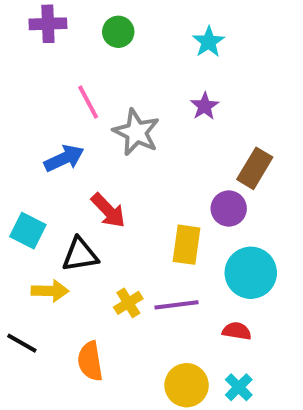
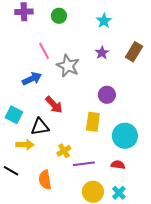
brown rectangle: (255, 168) -> (134, 52), moved
purple circle: (229, 209) -> (107, 95), moved
purple line: (176, 305) -> (84, 164), moved

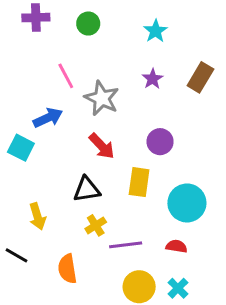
red arrow: (54, 105) -> (102, 146), moved
cyan square: (14, 115) -> (21, 148), moved
black triangle: (40, 127) -> (87, 190), moved
yellow arrow: (25, 145) -> (37, 216), turned 72

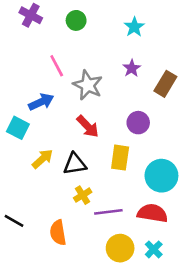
purple cross: (36, 18) -> (31, 15), turned 30
brown rectangle: (200, 77) -> (165, 84), moved
yellow arrow: (37, 216) -> (42, 159), moved, turned -115
red semicircle: (176, 246) -> (152, 213), size x1.6

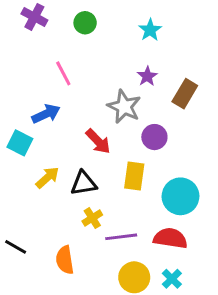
gray star: (88, 85) -> (124, 107), moved

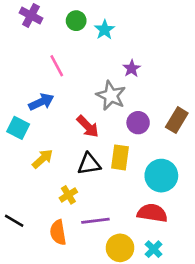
cyan star: (150, 30) -> (105, 30), moved
brown rectangle: (185, 94) -> (177, 120), moved
black triangle: (84, 183) -> (89, 164), moved
yellow cross: (92, 218) -> (68, 195), moved
purple line: (121, 237) -> (95, 221), moved

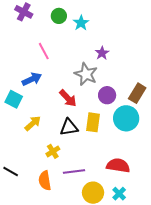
cyan circle: (161, 176) -> (126, 118), moved

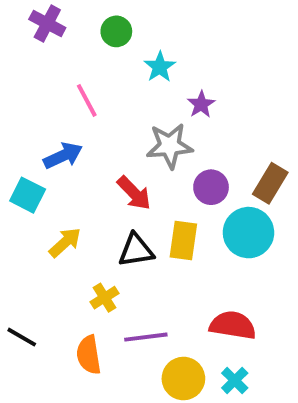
cyan star: (81, 23) -> (160, 67), moved
gray star: (86, 74) -> (170, 146), turned -30

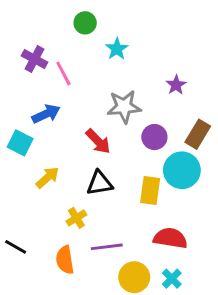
purple cross: (47, 23) -> (34, 59), moved
purple star: (201, 104) -> (176, 85), moved
yellow rectangle: (183, 240) -> (150, 190), moved

